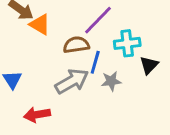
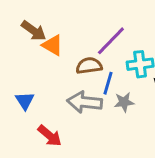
gray arrow: (72, 81) -> (85, 102), turned -144
red arrow: (37, 115) -> (50, 136), turned -130

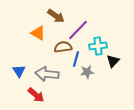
brown arrow: (34, 31) -> (56, 16), moved
gray arrow: (85, 102) -> (47, 74), moved

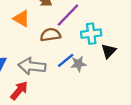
blue line: (76, 59) -> (66, 60), moved, turned 35
red arrow: (36, 95) -> (19, 91), turned -90

